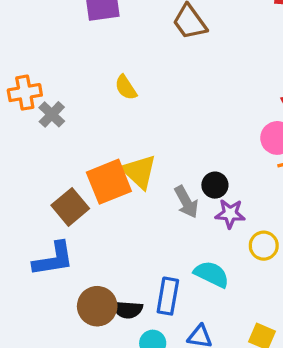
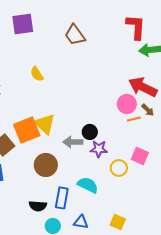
gray arrow: (186, 202) -> (73, 142), turned 120
brown circle: (97, 306) -> (46, 165), moved

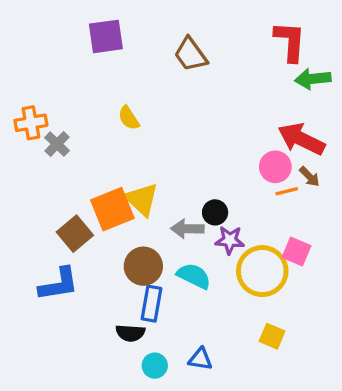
yellow circle: (119, 168) -> (262, 271), size x1.8
cyan semicircle: (88, 185) -> (194, 276), moved
blue rectangle: (62, 198) -> (151, 304), moved
yellow square: (118, 222) -> (272, 336), moved

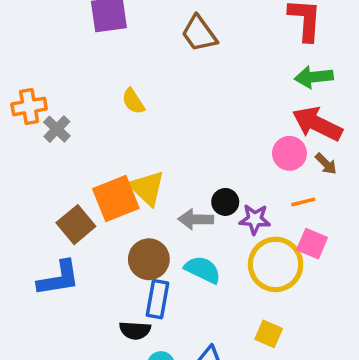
green arrow: (313, 79) -> (314, 77), moved
orange line: (287, 191) -> (303, 202), moved
purple star: (230, 240) -> (255, 219), moved
yellow square: (272, 336) -> (269, 334), moved

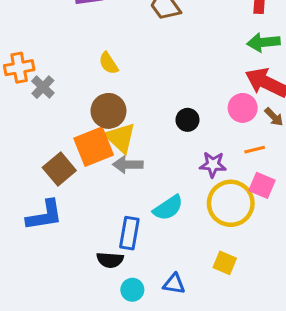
black circle: (225, 202) -> (187, 120), moved
gray arrow: (196, 219) -> (128, 165), moved
brown circle: (149, 259) -> (108, 111), moved
cyan semicircle: (203, 270) -> (168, 208), turned 120

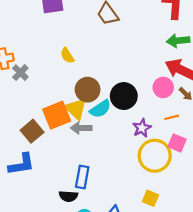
brown circle: (108, 111) -> (88, 90), moved
black circle: (187, 120) -> (124, 96), size x1.6
purple star: (213, 165) -> (142, 128), turned -30
cyan semicircle: (168, 208) -> (100, 109), moved

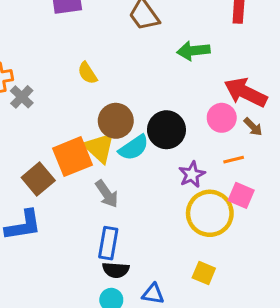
green arrow: (178, 41) -> (193, 51), moved
gray arrow: (81, 128) -> (107, 194), moved, turned -126
black semicircle: (68, 196) -> (116, 270), moved

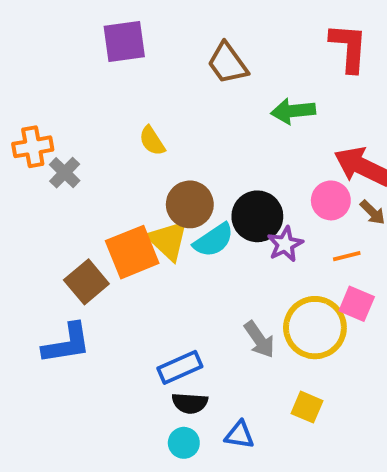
purple star: (192, 175) -> (285, 244), moved
gray arrow: (107, 194) -> (259, 340), moved
blue rectangle: (108, 243) -> (180, 367), turned 56

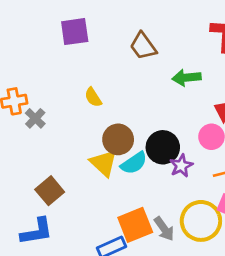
orange square: (132, 252) -> (135, 225), moved

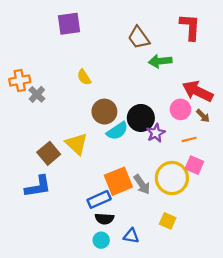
brown trapezoid: (143, 46) -> (139, 38), moved
yellow triangle: (104, 163) -> (77, 144), moved

